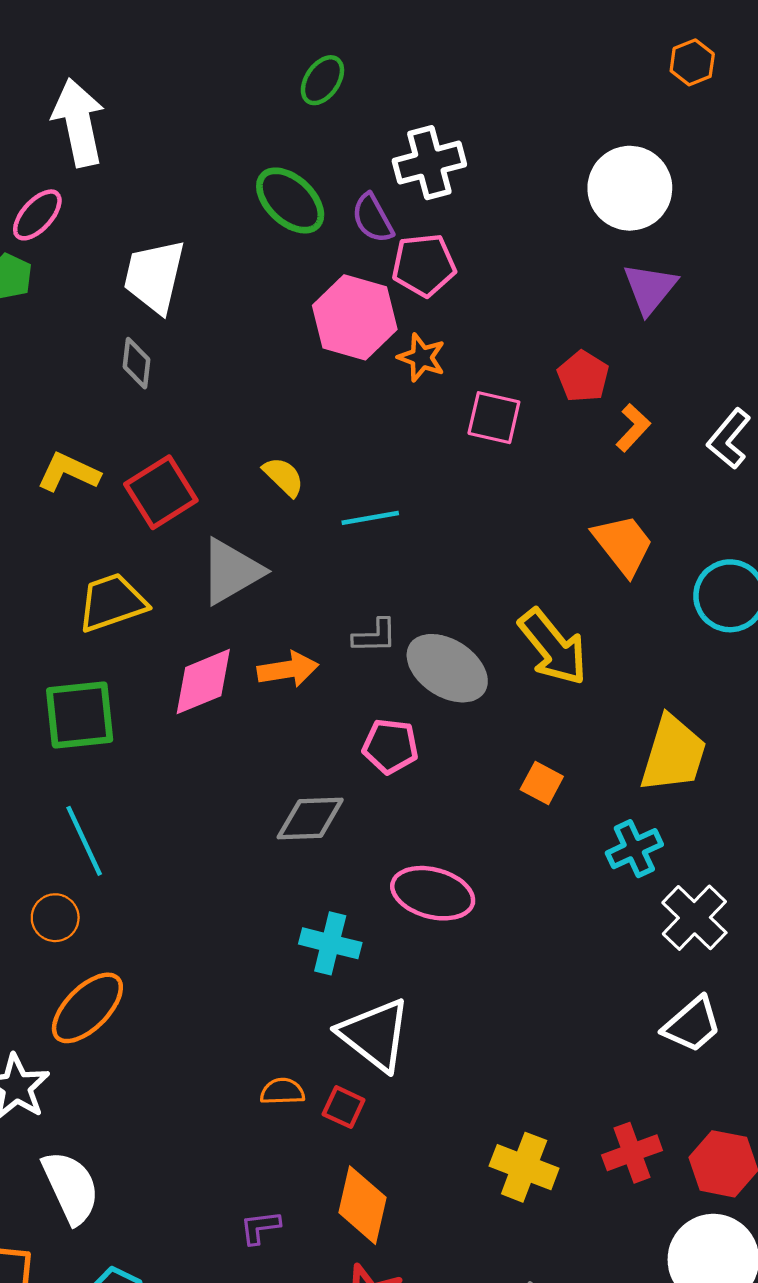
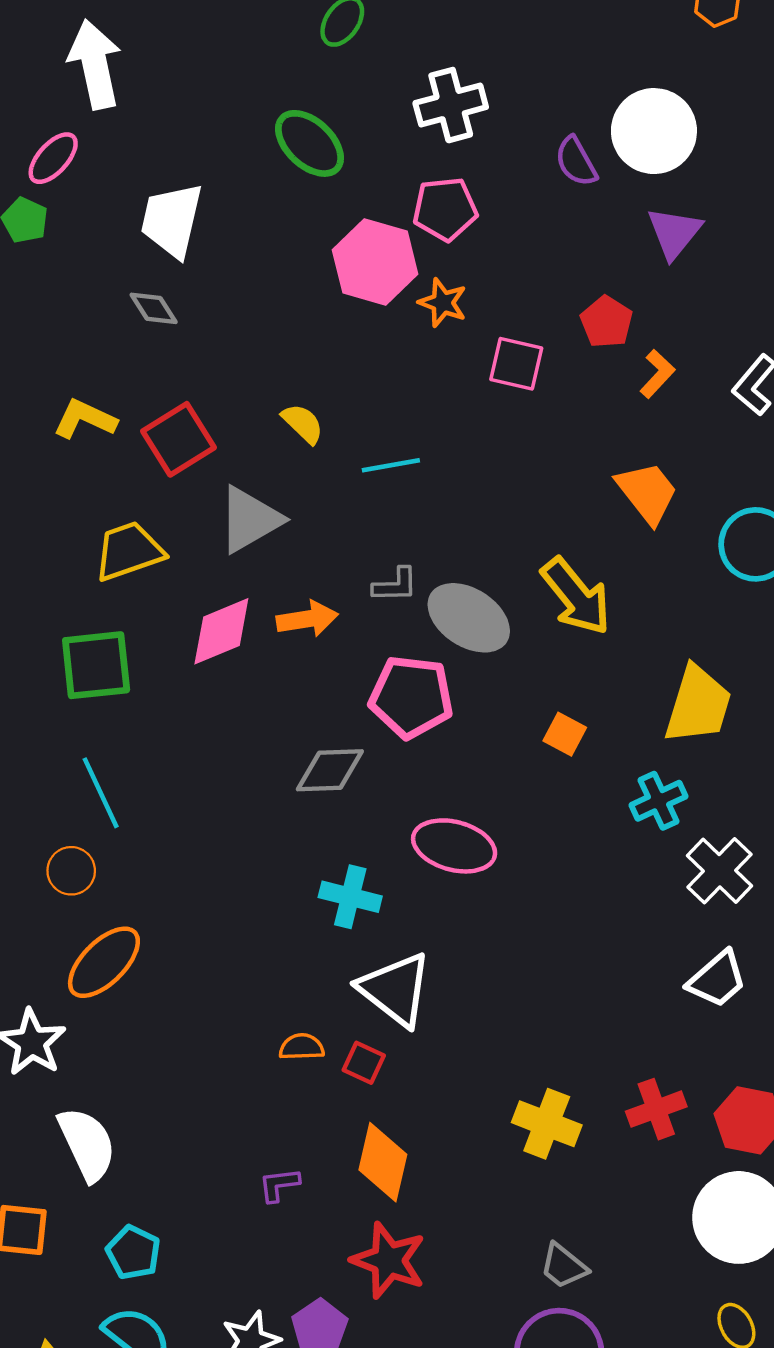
purple semicircle: (373, 218) -> (576, 162), moved
gray diamond: (136, 363) -> (154, 308), turned -39
pink pentagon: (390, 746) -> (411, 697), size x1.5

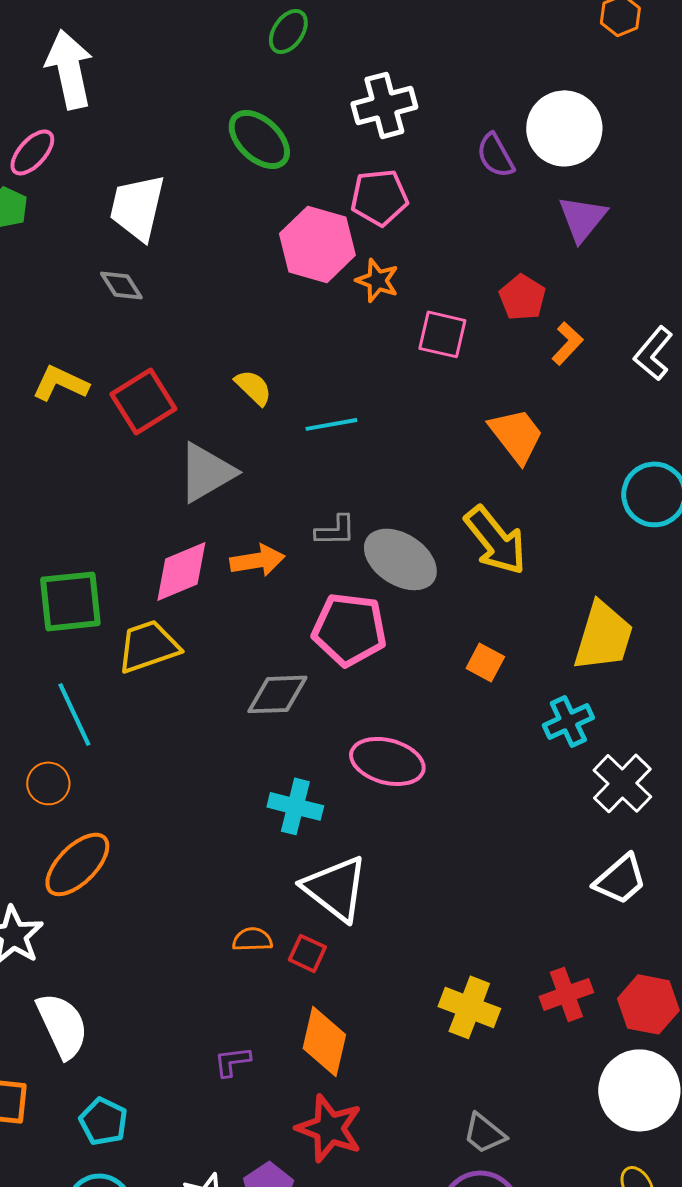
orange trapezoid: (647, 492) -> (516, 435), moved
yellow trapezoid: (129, 551) -> (148, 646), moved

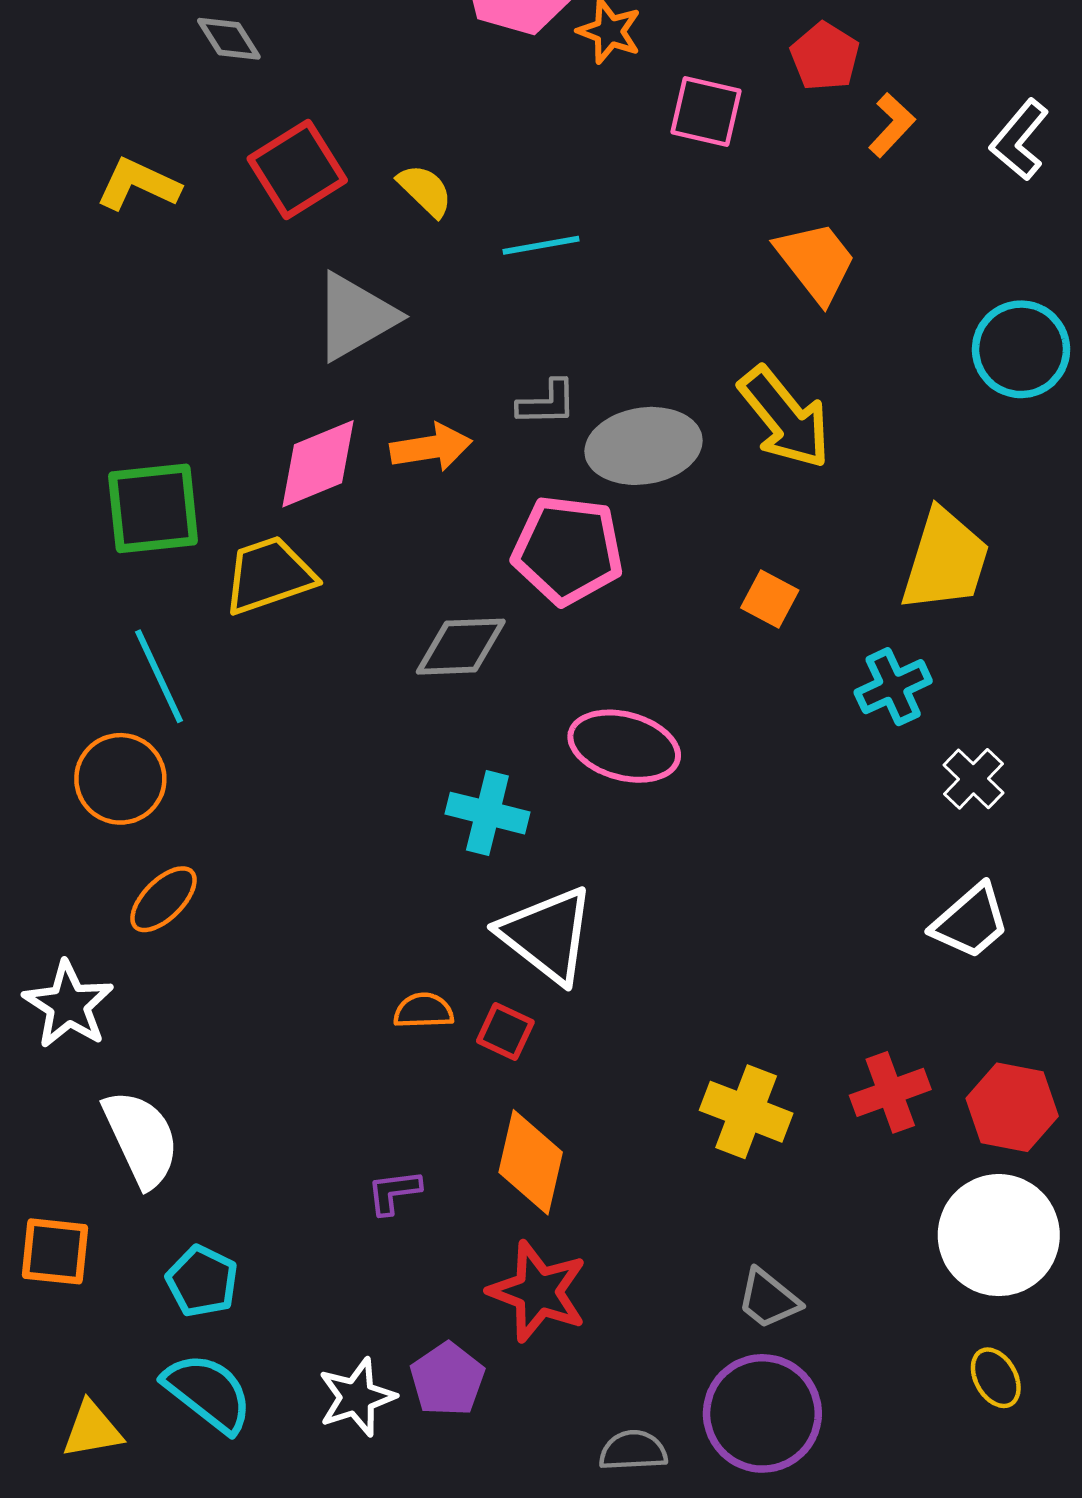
red square: (143, 401) -> (297, 169), moved
gray ellipse: (400, 559) -> (644, 446), turned -42
orange circle: (48, 783) -> (120, 779), size x1.4
white cross: (622, 783) -> (973, 779), size x0.7
orange ellipse: (77, 864) -> (163, 899), size x0.7

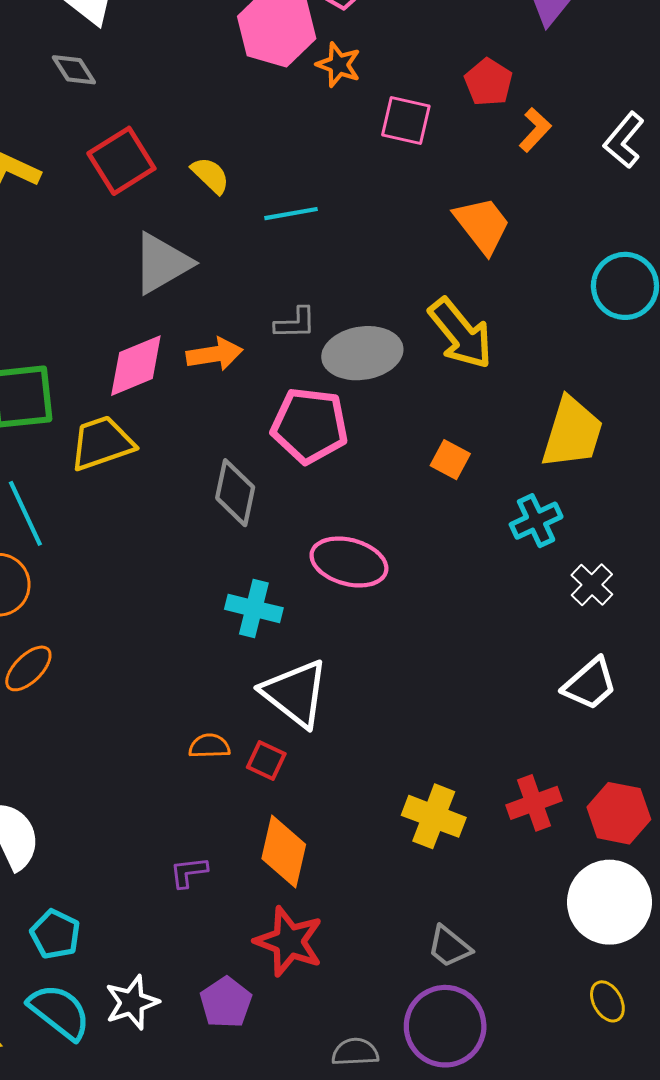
gray diamond: (461, 647) -> (235, 493), turned -76
white star: (357, 1397) -> (132, 1002), moved

